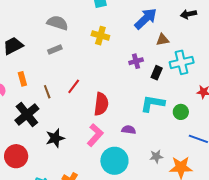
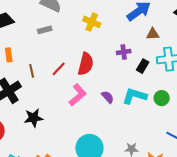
red semicircle: (101, 104) -> (86, 64), moved
green circle: (181, 112) -> (162, 98), moved
purple semicircle: (129, 130) -> (108, 97), moved, turned 32
pink L-shape: (95, 135) -> (78, 95), moved

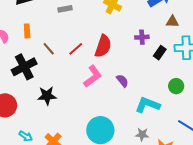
brown line: (32, 71) -> (49, 49), turned -32
cyan L-shape: (135, 96) -> (148, 105), moved

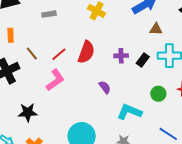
purple cross: (142, 37) -> (121, 56), moved
pink L-shape: (93, 76) -> (55, 80), moved
black star: (47, 96) -> (28, 112), moved

